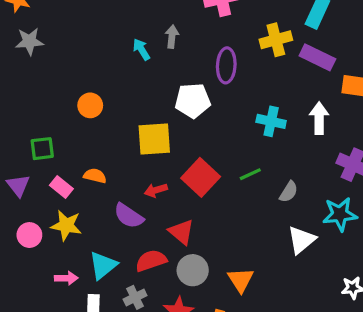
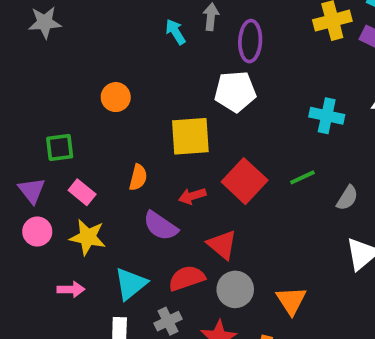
purple ellipse: (226, 65) -> (250, 41), moved
orange semicircle: (95, 176) -> (138, 177), moved, turned 90
pink circle: (29, 235) -> (37, 232), moved
pink arrow: (66, 278) -> (71, 289), moved

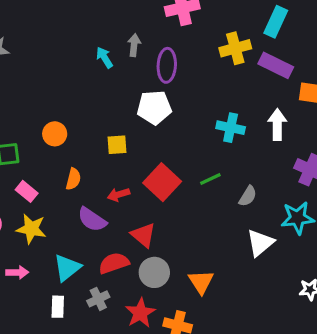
orange circle: (116, 97) -> (55, 134), moved
yellow square: (190, 136) -> (117, 145), size x0.6

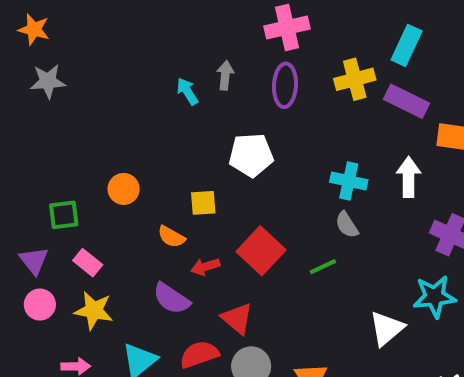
purple ellipse: (167, 65) -> (285, 85), moved
orange semicircle: (73, 179) -> (171, 237), moved, turned 105
green line: (210, 179) -> (323, 267), moved
gray semicircle: (248, 196) -> (347, 225), moved, turned 115

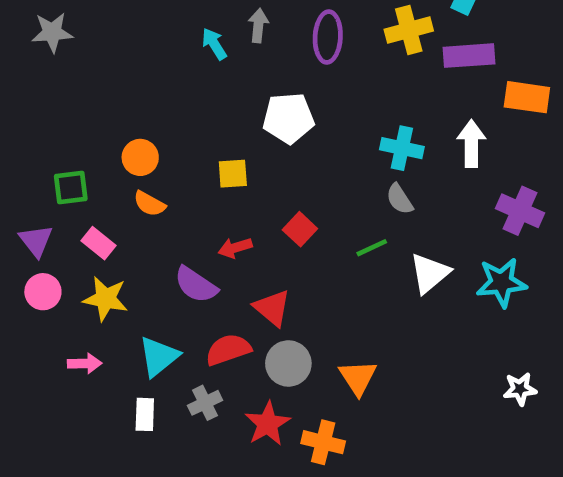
purple rectangle: (407, 101) -> (469, 56), turned -30
orange semicircle: (171, 237) -> (149, 204), moved
red square: (261, 251) -> (300, 229), size x0.6
white triangle: (387, 328) -> (430, 273), moved

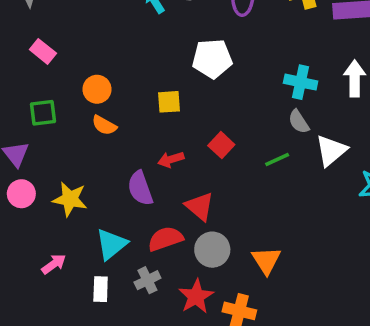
pink rectangle: (99, 243) -> (43, 51), moved
white triangle: (430, 273) -> (331, 150), moved
purple semicircle: (196, 285) -> (140, 188), turned 36
pink arrow: (85, 363) -> (54, 264), moved, turned -35

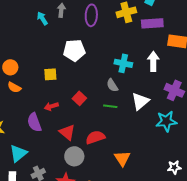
gray semicircle: (299, 122) -> (112, 85), moved
green line: (277, 160) -> (110, 106), turned 32
red semicircle: (165, 239) -> (95, 137), moved
orange triangle: (266, 260) -> (122, 158), moved

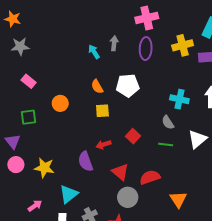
orange semicircle: (14, 87) -> (97, 87), moved, turned 32

